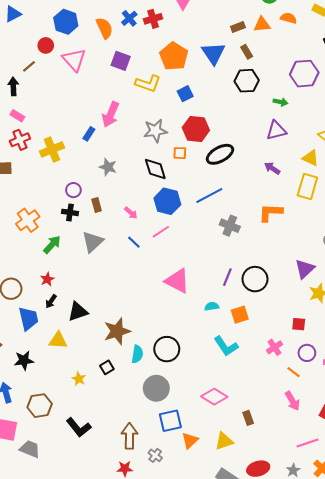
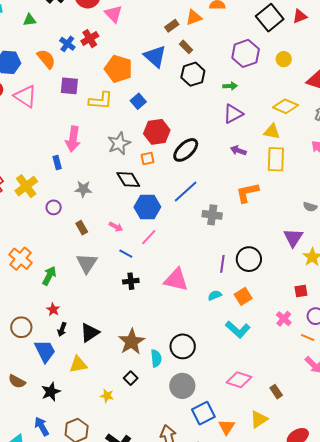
blue rectangle: (89, 134) -> (57, 162), turned -32
purple circle: (73, 190) -> (54, 207), moved
black cross: (70, 212) -> (131, 281), moved

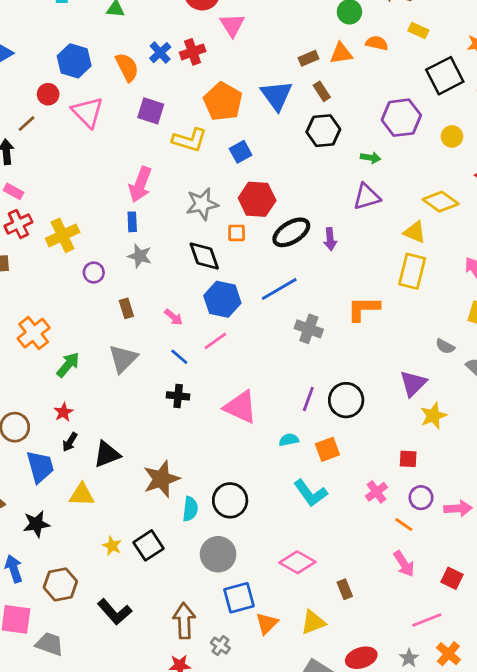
purple arrow: (238, 150) -> (330, 239), moved, turned -126
blue rectangle: (57, 162) -> (132, 222), moved
black square: (131, 378) -> (149, 545), moved, size x1.5

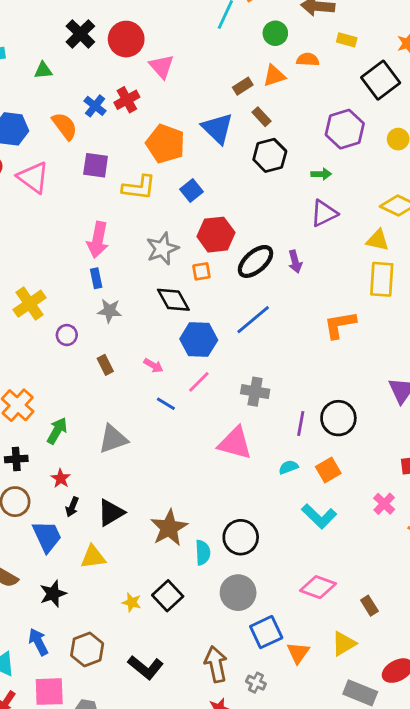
gray cross: (309, 329) -> (255, 392), moved
gray triangle: (123, 359) -> (113, 439), moved, turned 36
black cross: (178, 396) -> (16, 459), moved

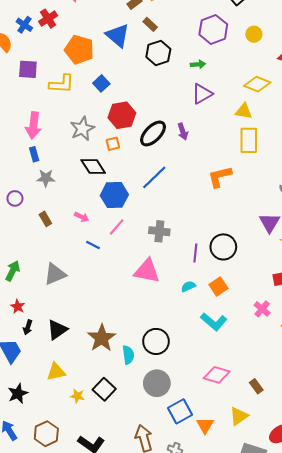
yellow triangle: (93, 557) -> (56, 372), moved

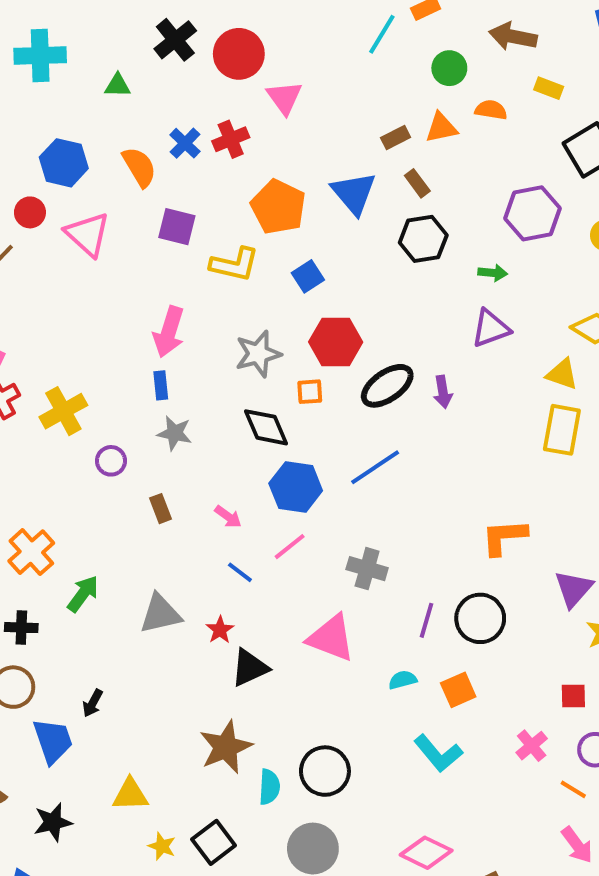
orange L-shape: (220, 177) -> (504, 537), moved
red star: (18, 306) -> (220, 630), moved
black triangle: (57, 330) -> (250, 668), moved

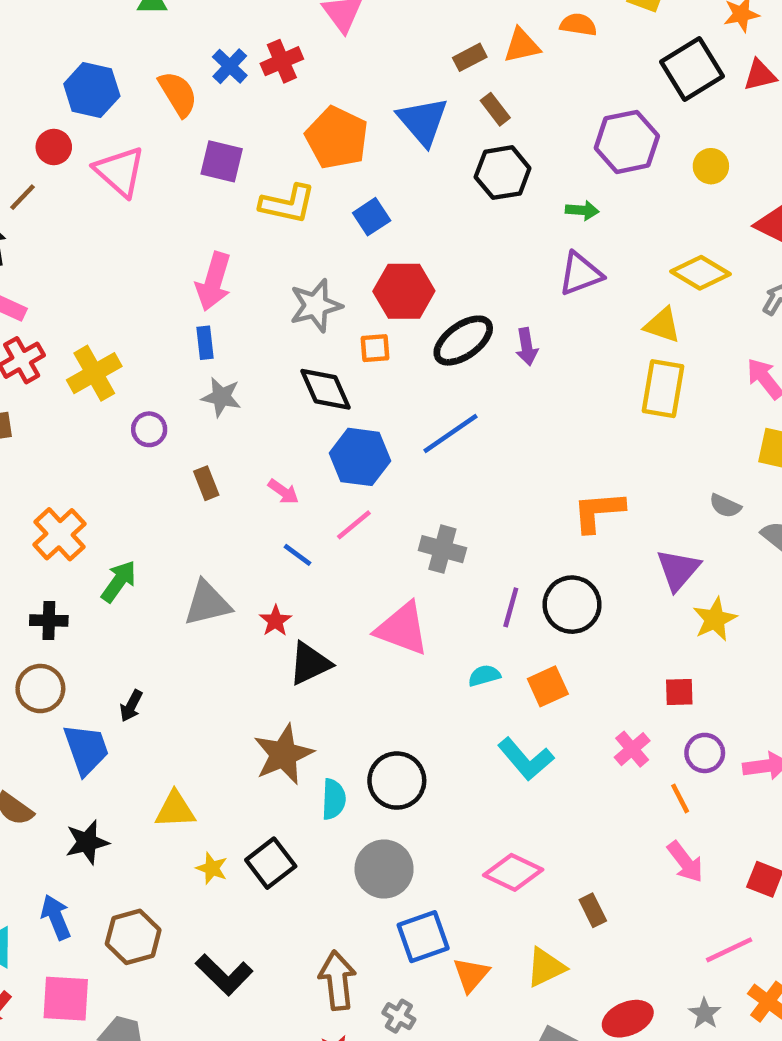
orange line: (573, 789) -> (680, 798), turned 32

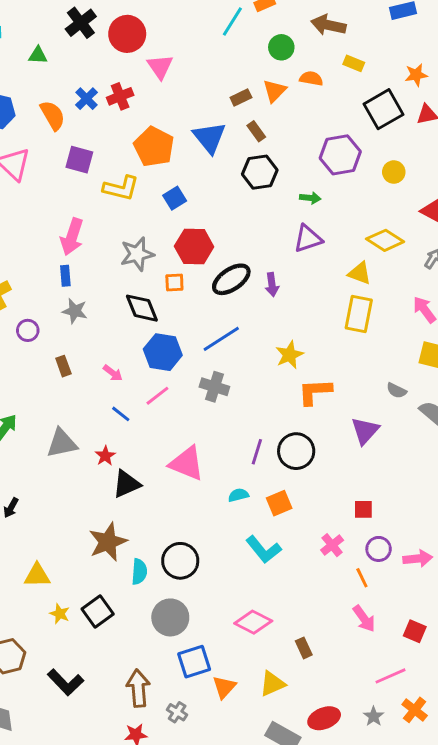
orange triangle: (522, 46) -> (275, 91), turned -35
gray cross: (442, 549) -> (214, 387), moved
yellow star: (715, 619) -> (289, 355), moved

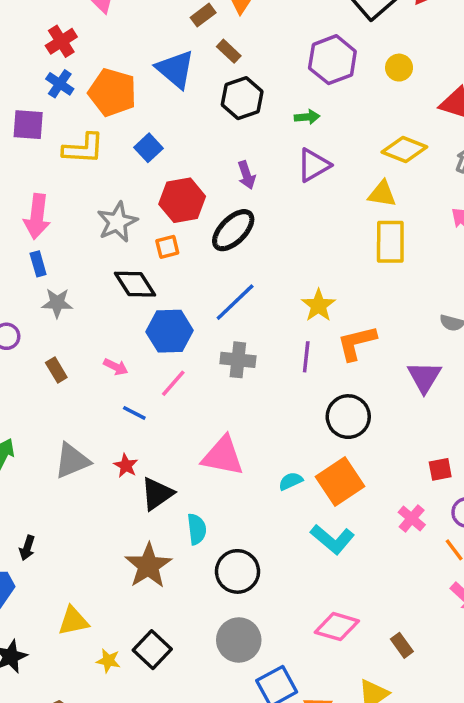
blue cross: (87, 99) -> (60, 84), moved
purple arrow: (272, 285) -> (247, 175), moved
purple line: (257, 452) -> (306, 357), moved
orange square: (279, 503) -> (340, 481), size x1.5
cyan semicircle: (139, 572) -> (197, 529), moved

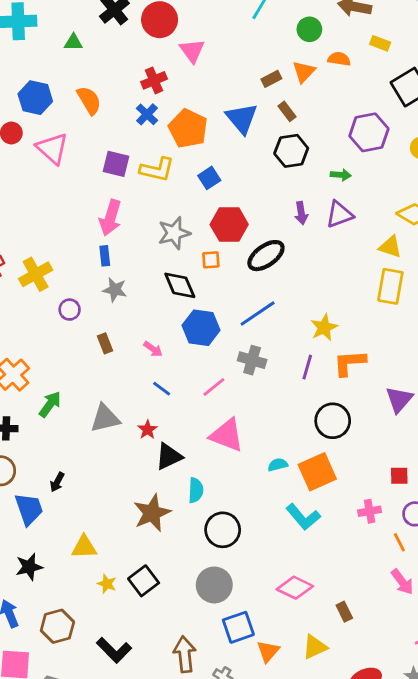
purple square: (28, 125) -> (116, 164), moved
purple arrow: (247, 175) -> (301, 213), moved
pink line: (173, 383) -> (214, 387), moved
pink cross: (412, 518) -> (370, 511), turned 30

